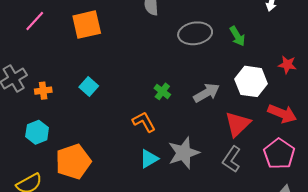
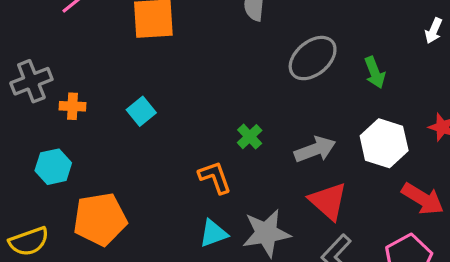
gray ellipse: (195, 33) -> (313, 58), turned -40
red triangle: (238, 124) -> (328, 201), moved, turned -44

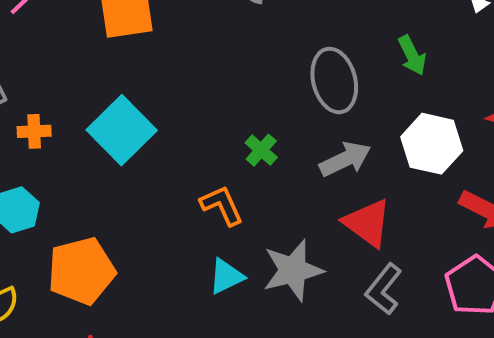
gray ellipse: (313, 58) -> (334, 80), moved, turned -60
cyan square: (141, 111) -> (122, 130), size x1.8

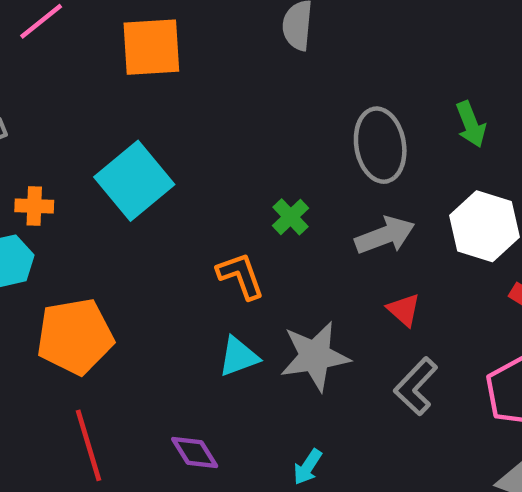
orange cross: (34, 131) -> (34, 206), moved
red triangle: (367, 223) -> (404, 310), size x0.6

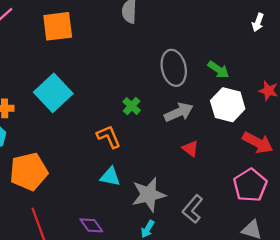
green arrow: (471, 124) -> (218, 70), moved, turned -30
gray star: (315, 356) -> (149, 195), moved
cyan triangle: (239, 357) -> (110, 177), turned 35
gray L-shape: (416, 386) -> (193, 209), moved

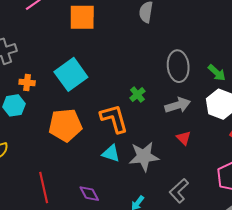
orange L-shape: (109, 137) -> (114, 119), size x1.4
orange pentagon: (29, 172) -> (65, 125), moved
gray star: (149, 195) -> (144, 156), moved

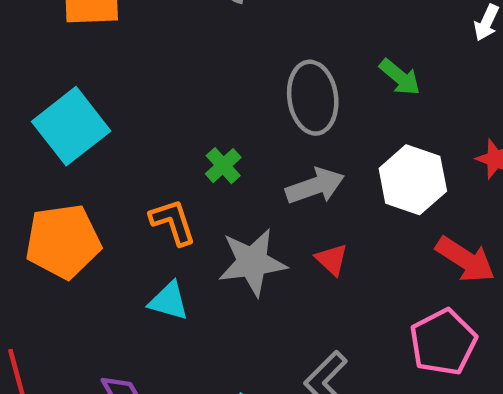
green arrow: (217, 73) -> (400, 77), moved
orange L-shape: (114, 119) -> (173, 222), size x0.7
gray star: (144, 156) -> (252, 262), moved

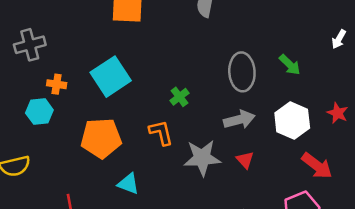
green cross: (223, 166) -> (179, 97), moved
cyan triangle: (169, 301) -> (128, 184), moved

